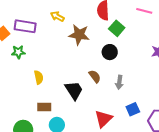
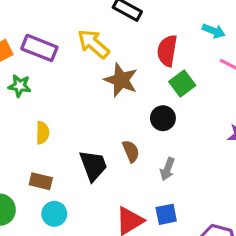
yellow arrow: (57, 16) -> (93, 44), size x1.5
blue square: (133, 109) -> (166, 214), moved

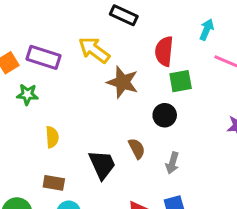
cyan arrow: (214, 31) -> (207, 30), turned -85
green square: (182, 83) -> (181, 81), turned 30

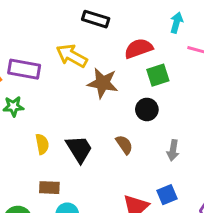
red semicircle: (164, 51) -> (139, 48), turned 72
gray arrow: (172, 163) -> (173, 150), moved
black trapezoid: (102, 165) -> (79, 149), moved

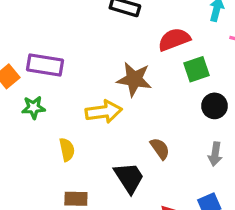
yellow arrow: (72, 56) -> (104, 112), moved, turned 144
black circle: (147, 109) -> (215, 106), moved
black trapezoid: (79, 149) -> (129, 178), moved

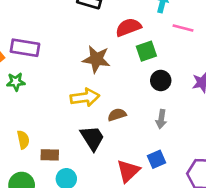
yellow arrow: (104, 112) -> (85, 97), moved
brown semicircle: (160, 149) -> (117, 115), turned -72
yellow semicircle: (67, 150) -> (23, 140), moved

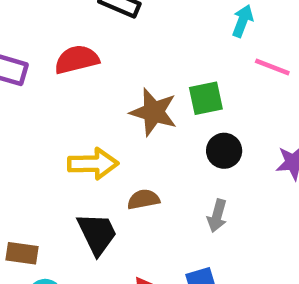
red semicircle: (128, 27) -> (77, 60), moved
brown star: (96, 59) -> (154, 112), moved

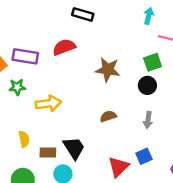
green square: (206, 98) -> (153, 62), moved
yellow arrow: (93, 164) -> (49, 103), moved
black trapezoid: (97, 234) -> (74, 148), moved

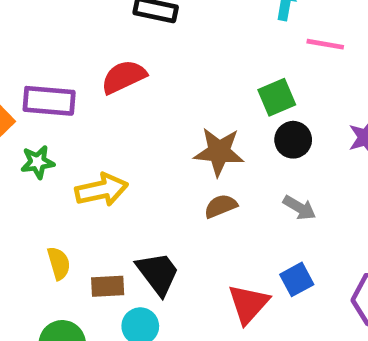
green square: (153, 62) -> (277, 97), moved
brown star: (108, 70) -> (219, 152), moved
gray arrow: (148, 120) -> (299, 208), turned -63

